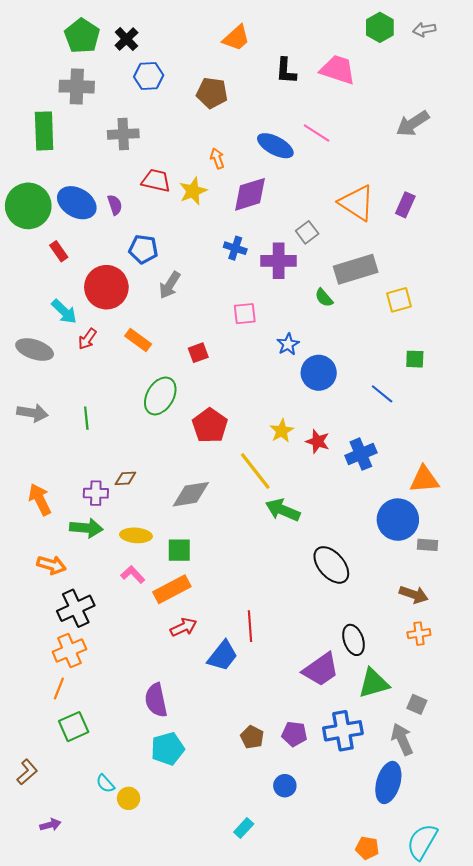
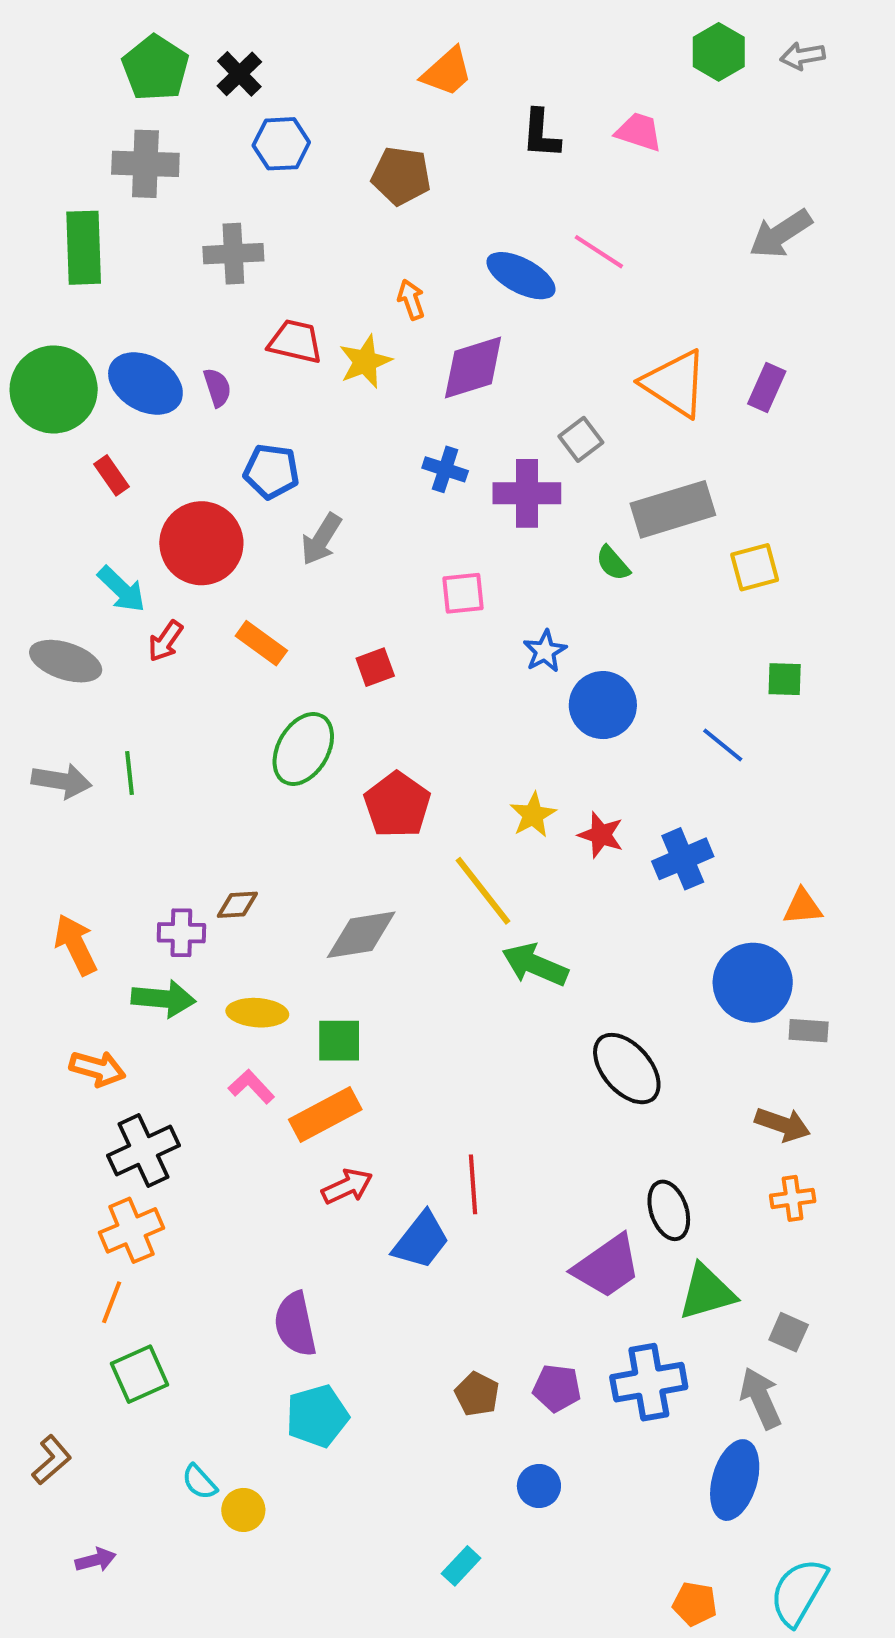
pink trapezoid: (338, 70) -> (639, 132), size x0.7
green line: (86, 418) -> (130, 773), moved
orange triangle: (424, 479) -> (803, 907), size x0.7

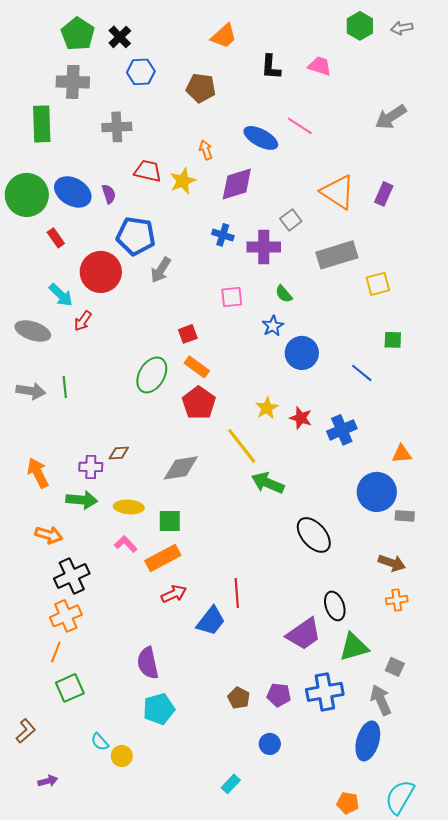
blue pentagon: (271, 471) -> (136, 236), size x1.4
green semicircle: (613, 563) -> (284, 294), moved
orange rectangle: (261, 643) -> (197, 367), moved

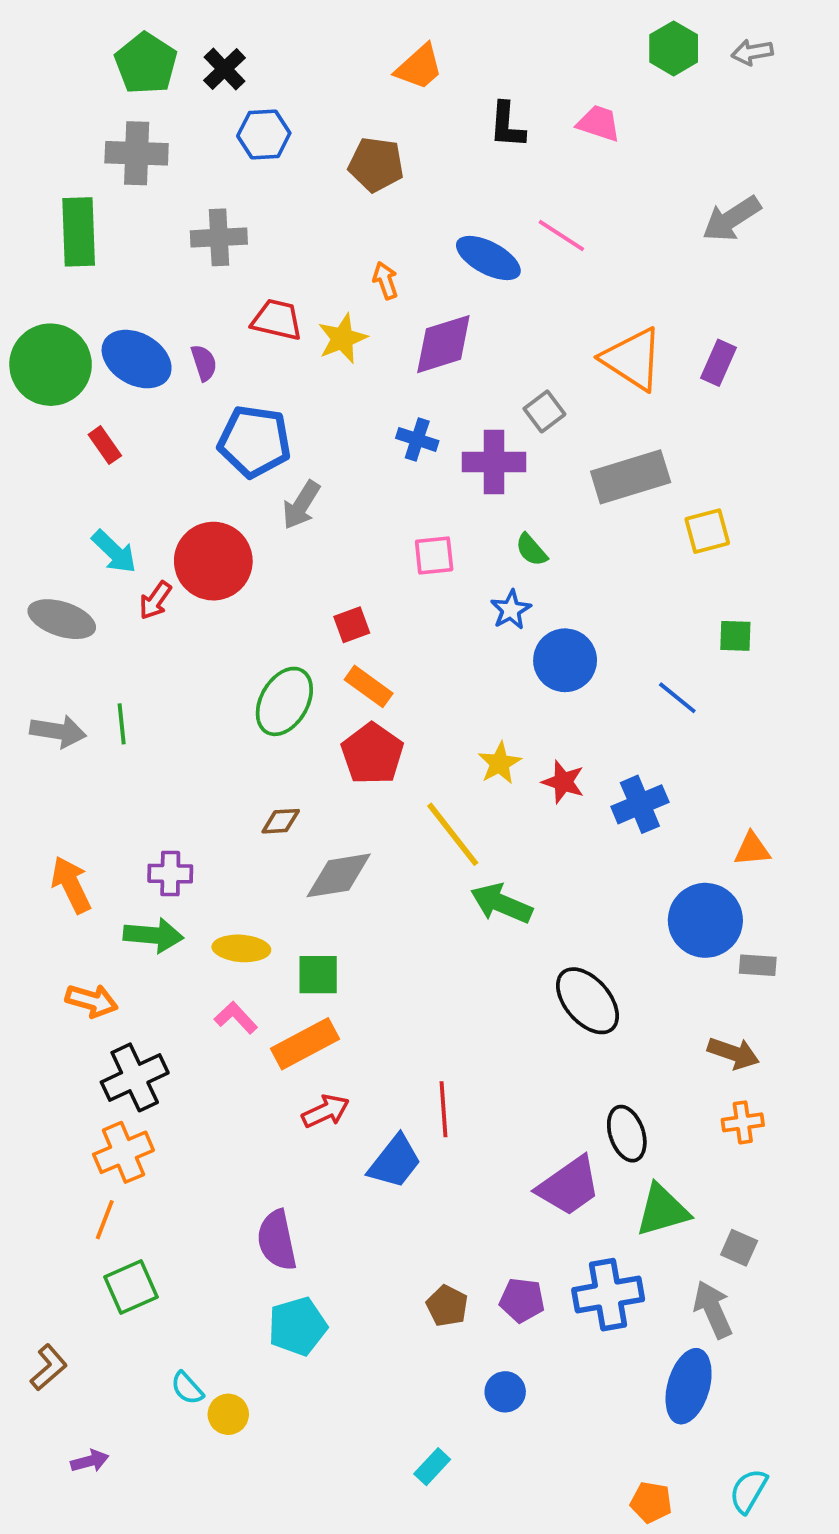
red circle: (101, 272) -> (213, 561), moved
brown diamond: (119, 453) -> (281, 821), moved
cyan semicircle: (400, 797) -> (748, 1491), size x0.7

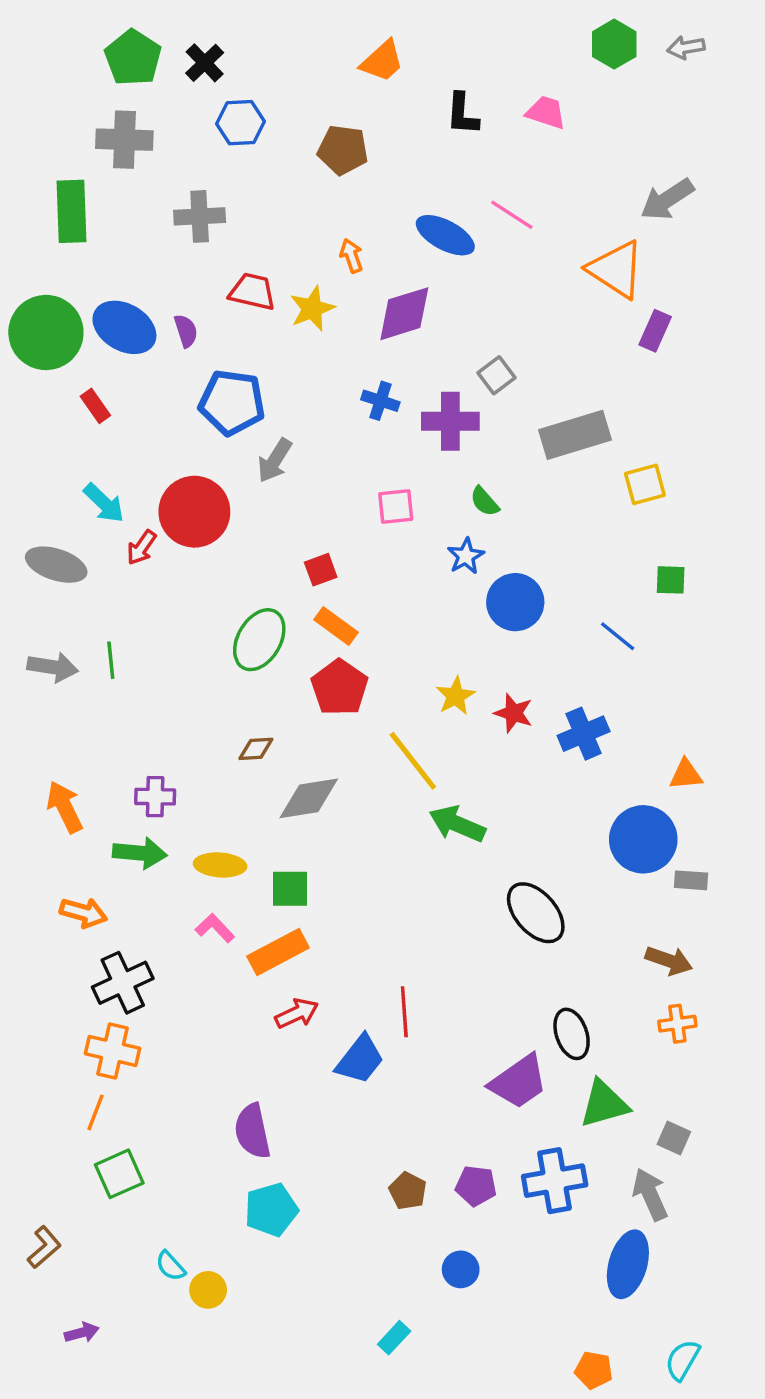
orange triangle: (632, 359) -> (616, 269), moved
orange cross: (123, 1152) -> (112, 1051), turned 36

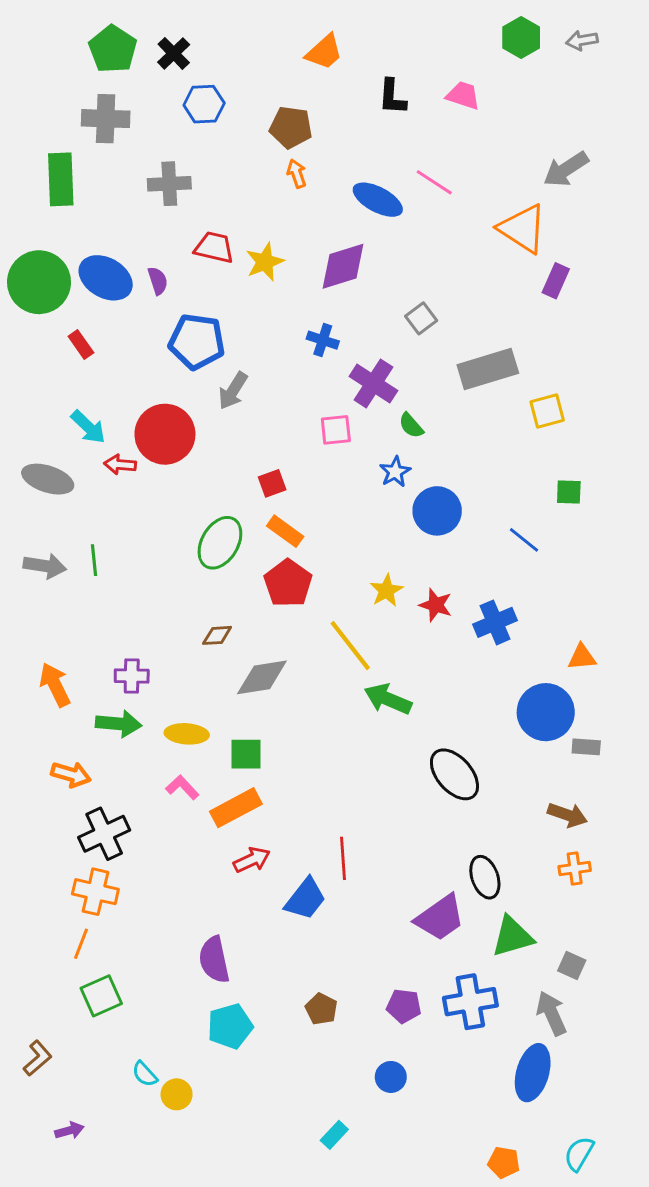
orange arrow: (351, 256) -> (297, 174), moved
purple cross: (450, 421) -> (373, 384), moved, turned 33
red arrow: (142, 548) -> (120, 465), turned 60
brown pentagon: (408, 1191) -> (321, 1009), moved

